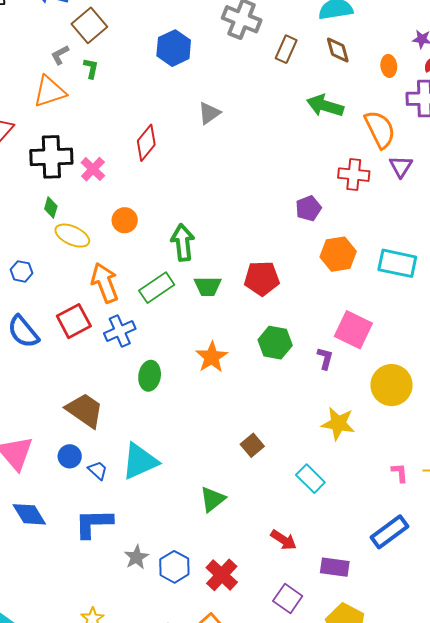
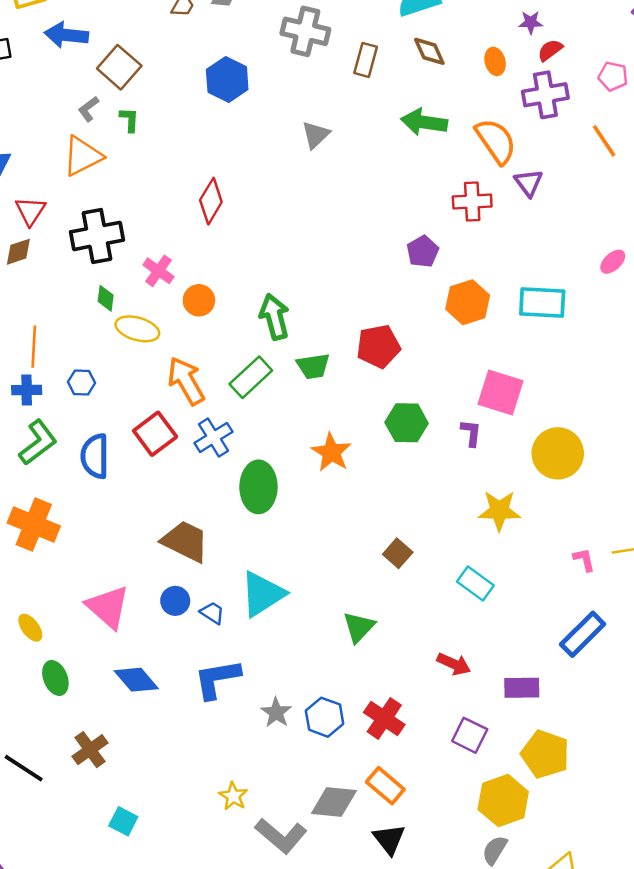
gray triangle: (209, 113) -> (316, 135), moved
pink cross: (93, 169) -> (158, 271), moved
blue semicircle: (23, 332) -> (95, 456), turned 48
green ellipse: (150, 376) -> (258, 487), size x1.4

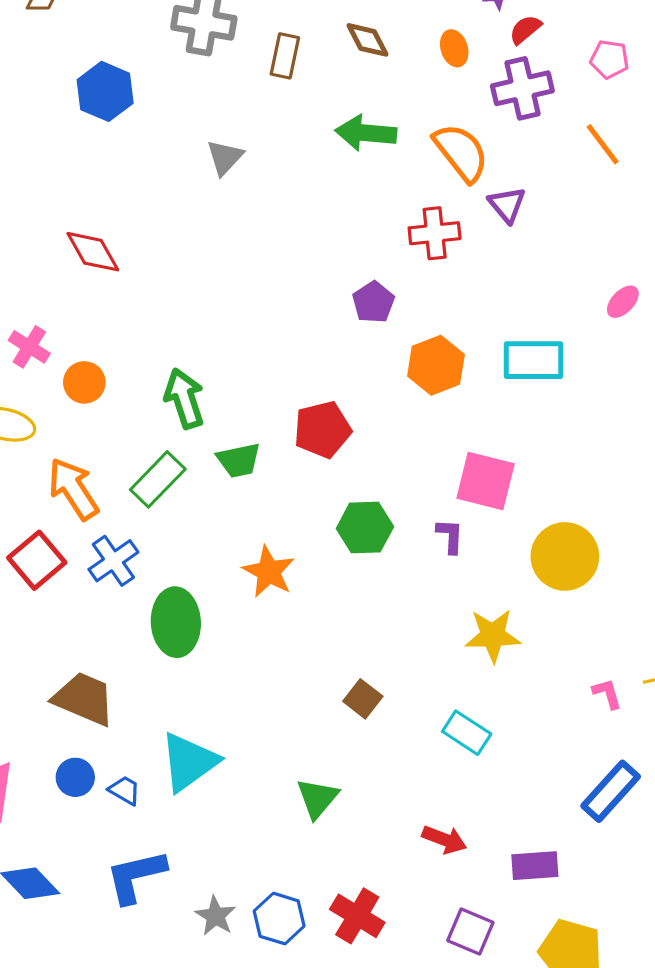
red diamond: (211, 201) -> (93, 252), turned -57

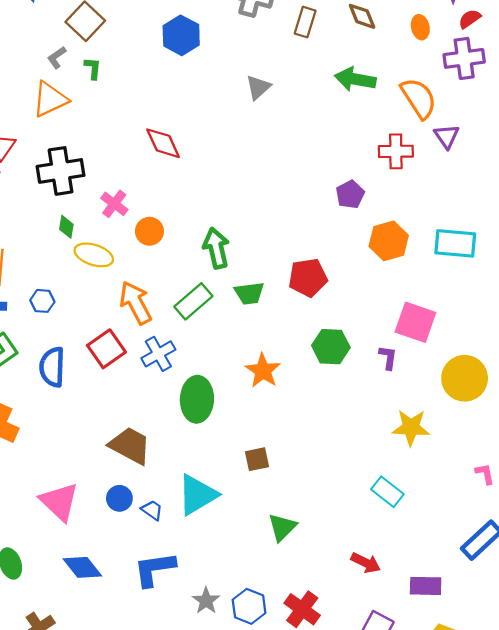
brown square: (363, 699) -> (257, 459), moved, turned 35

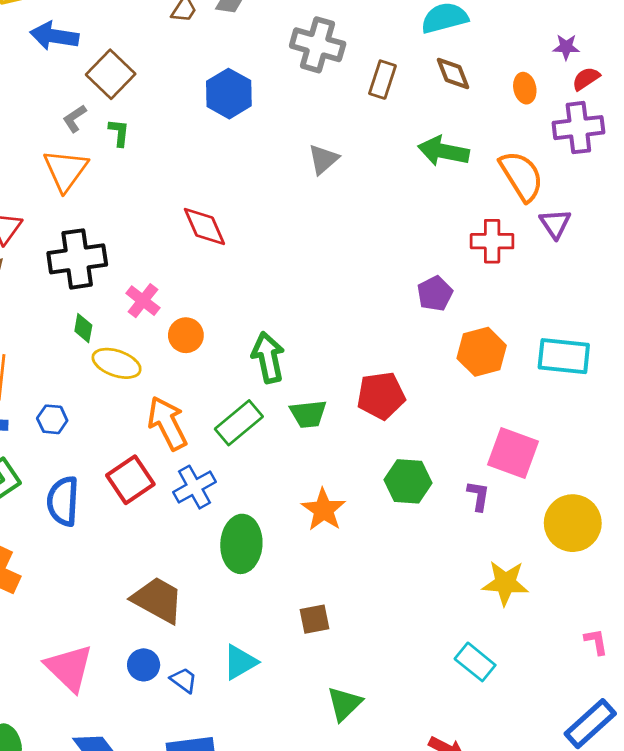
orange triangle: (50, 99) -> (65, 170), turned -30
cyan triangle: (197, 495) -> (240, 662), size x0.7

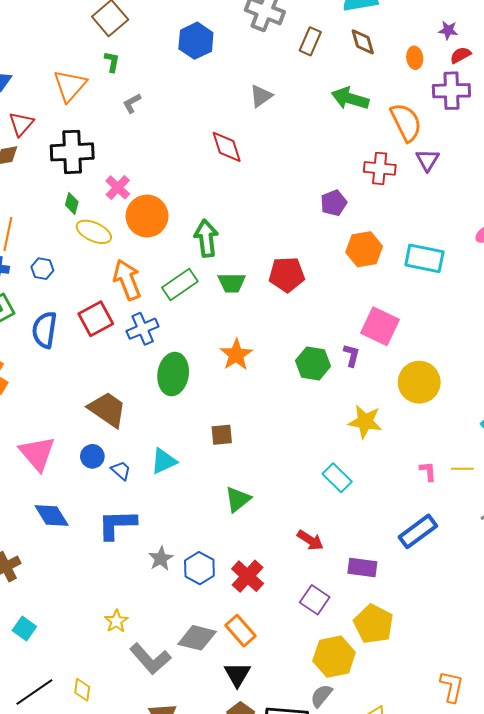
gray L-shape: (75, 119) -> (132, 103), moved
red diamond: (204, 227) -> (227, 147), moved
orange circle: (186, 335) -> (147, 216), size x1.6
green hexagon: (408, 481) -> (313, 363), moved

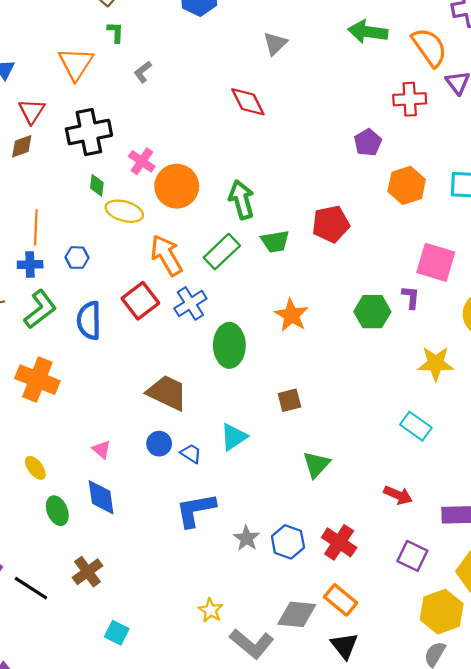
pink triangle: (37, 453) -> (102, 449), size x0.5
blue diamond: (52, 516) -> (101, 497), moved, turned 33

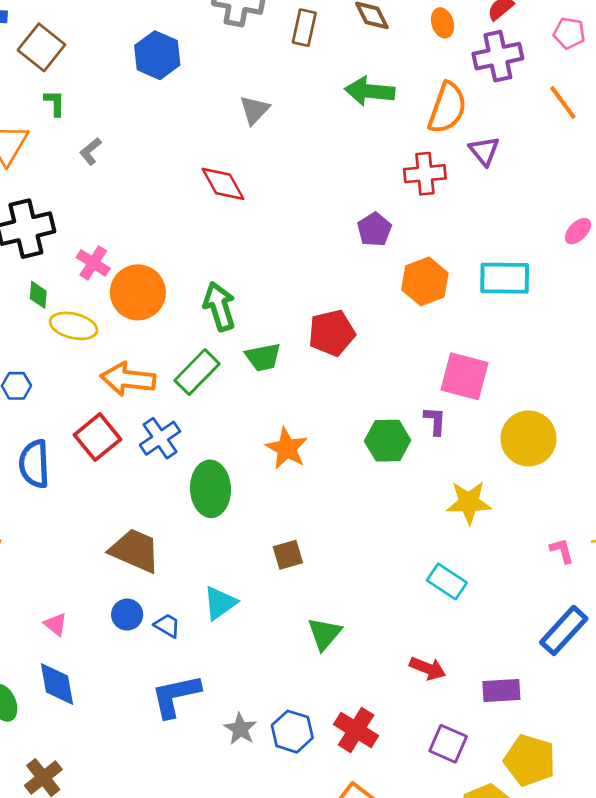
orange semicircle: (429, 47) -> (447, 108), turned 57
orange arrow: (166, 255) -> (128, 379), turned -51

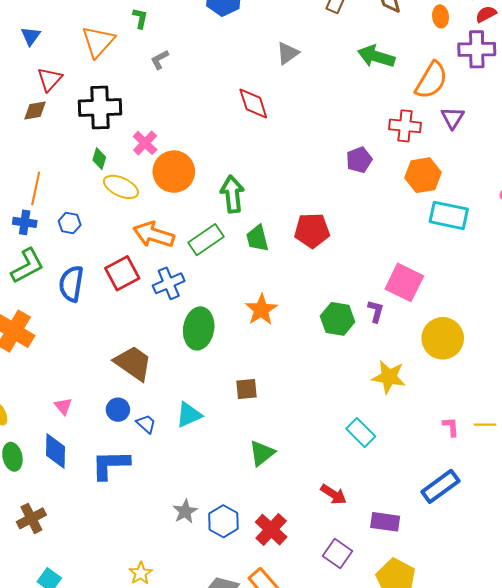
orange hexagon: (425, 281) -> (423, 175), moved
green trapezoid: (263, 357) -> (257, 238), turned 76
blue L-shape: (176, 696) -> (110, 465), moved

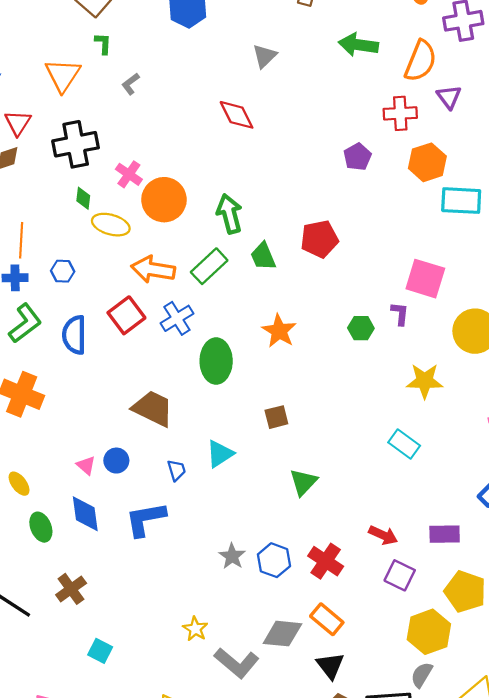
green hexagon: (338, 319) -> (361, 328), size x0.7
blue circle: (118, 410) -> (116, 461), moved
blue trapezoid: (146, 424) -> (176, 470), turned 40
red arrow: (334, 494) -> (383, 535), moved

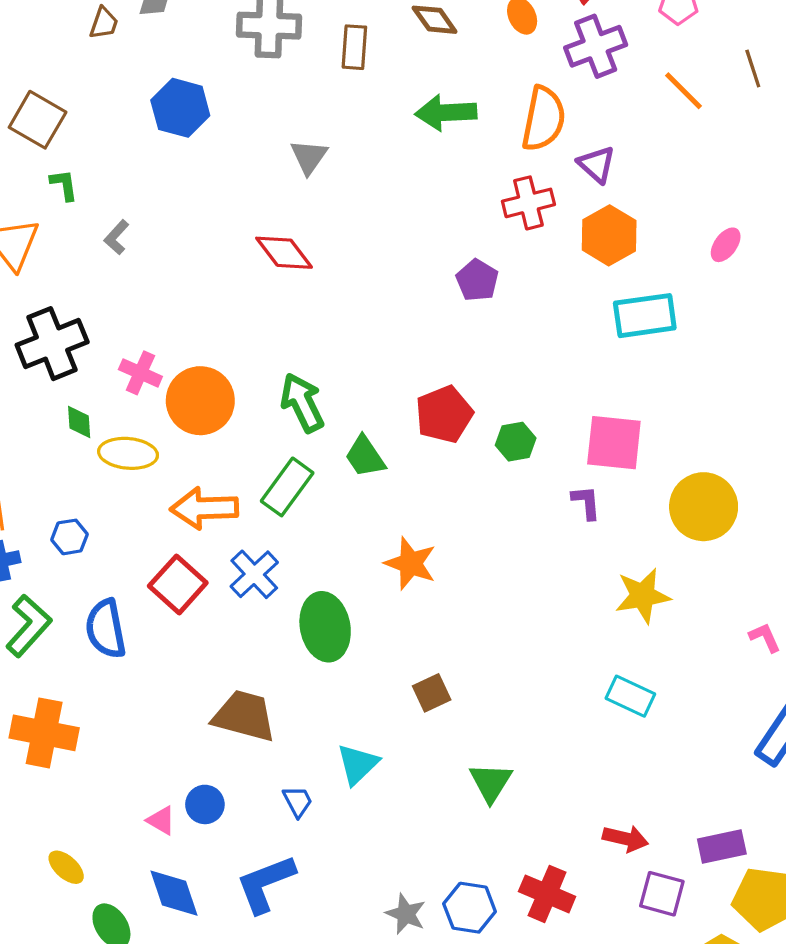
orange hexagon: (427, 162) -> (609, 235), moved
green hexagon: (361, 328) -> (516, 442), moved
purple rectangle: (445, 534) -> (722, 847), moved

